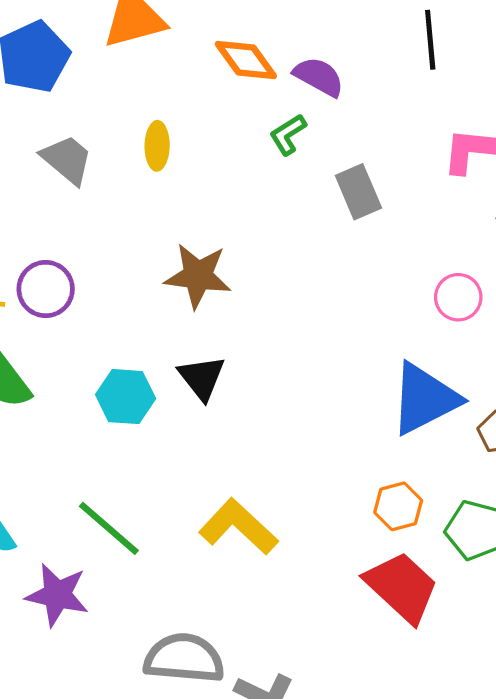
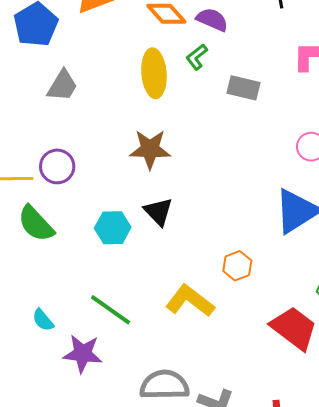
yellow ellipse: (157, 146) -> (154, 73), moved, size x1.6
gray trapezoid: (67, 159) -> (62, 86), turned 87
gray rectangle: (358, 192) -> (243, 88), turned -48
orange hexagon: (398, 506) -> (237, 266), moved

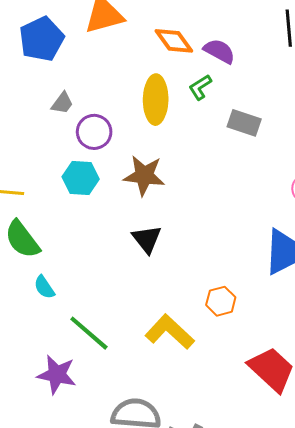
gray trapezoid: (62, 86) -> (62, 103), size x0.7
purple circle: (57, 166) -> (94, 132), moved
cyan hexagon: (113, 228) -> (81, 178), moved
cyan semicircle: (43, 320) -> (44, 287), moved

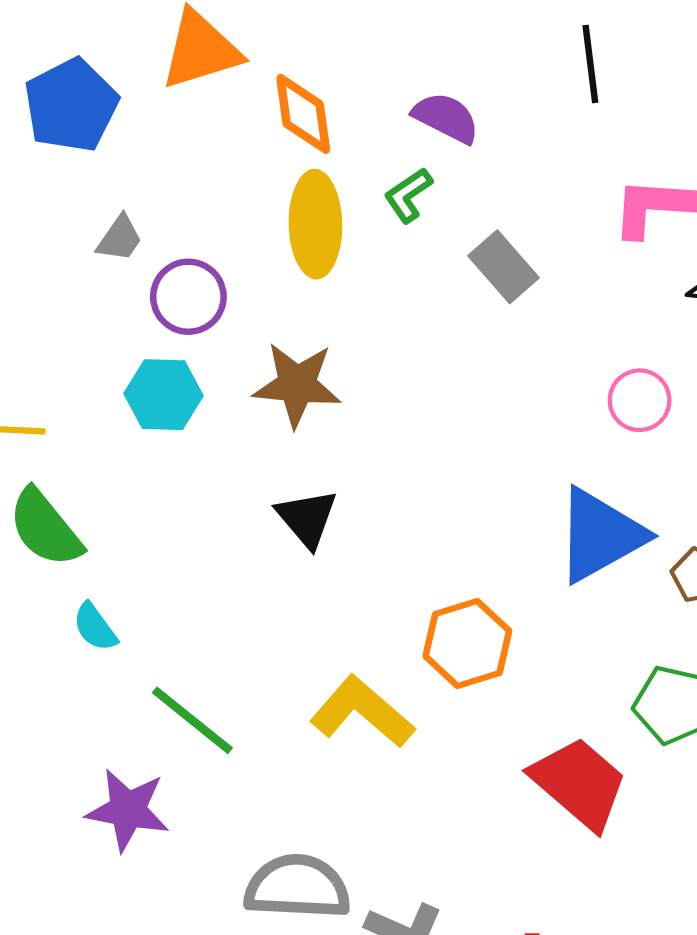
orange diamond: (174, 41) -> (303, 114), moved, turned 30
gray rectangle: (244, 123) -> (503, 267), turned 32
orange hexagon: (221, 301) -> (467, 644), size x1.4

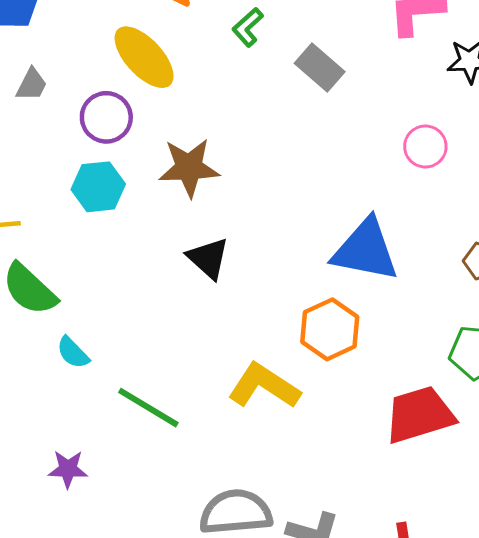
yellow ellipse: (315, 224) -> (144, 57), moved, turned -34
gray trapezoid: (120, 238) -> (32, 84), moved
blue triangle: (600, 535) -> (365, 250), moved, turned 48
red trapezoid: (579, 783) -> (420, 415), turned -50
purple star: (128, 810) -> (68, 469), moved, size x0.7

